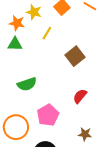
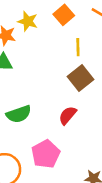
yellow line: (47, 33) -> (78, 47), moved, turned -32
red semicircle: (80, 96) -> (68, 115), moved

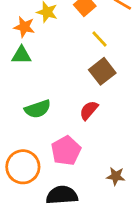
yellow line: (78, 47) -> (100, 39), turned -42

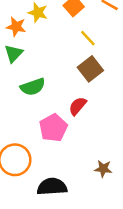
green triangle: (22, 55) -> (14, 54), turned -48
green semicircle: (38, 109) -> (33, 87), moved
pink pentagon: (66, 151) -> (53, 128), moved

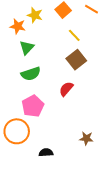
green triangle: (14, 54) -> (27, 47), moved
pink pentagon: (53, 128) -> (33, 106), moved
black semicircle: (52, 187) -> (46, 153), size x0.6

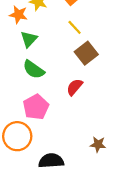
yellow line: (74, 35) -> (75, 27), moved
green semicircle: (31, 74) -> (34, 70), turned 54
black semicircle: (46, 153) -> (51, 161), size x1.5

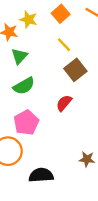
green semicircle: (34, 70) -> (24, 86), turned -65

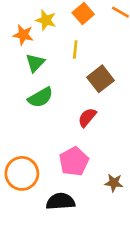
yellow line: (64, 45) -> (75, 49), moved, turned 49
pink pentagon: (26, 123) -> (74, 161), moved

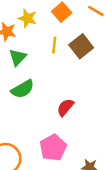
brown square: (100, 79) -> (81, 46), moved

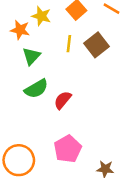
red semicircle: (65, 107) -> (63, 100), moved

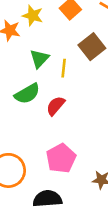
yellow line: (69, 44) -> (64, 68), moved
green triangle: (31, 56) -> (39, 59), moved

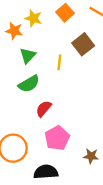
green triangle: (39, 59) -> (28, 56), moved
red semicircle: (56, 106) -> (44, 109), moved

